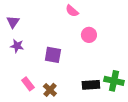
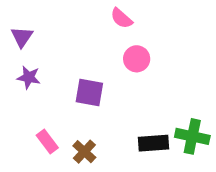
pink circle: (89, 35) -> (137, 59), moved

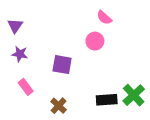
pink semicircle: (121, 18) -> (104, 18), moved
green cross: (192, 136) -> (134, 95), turned 35
pink rectangle: (47, 141) -> (26, 87), moved

